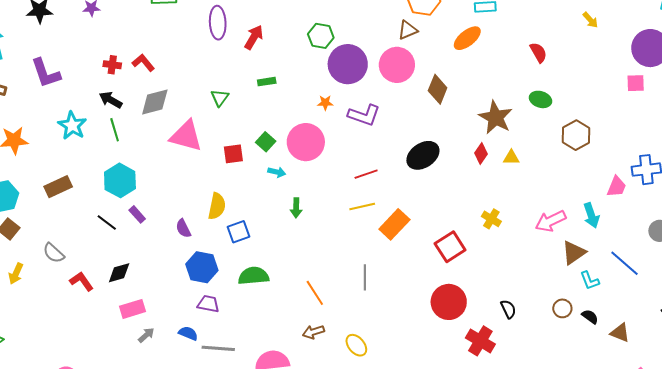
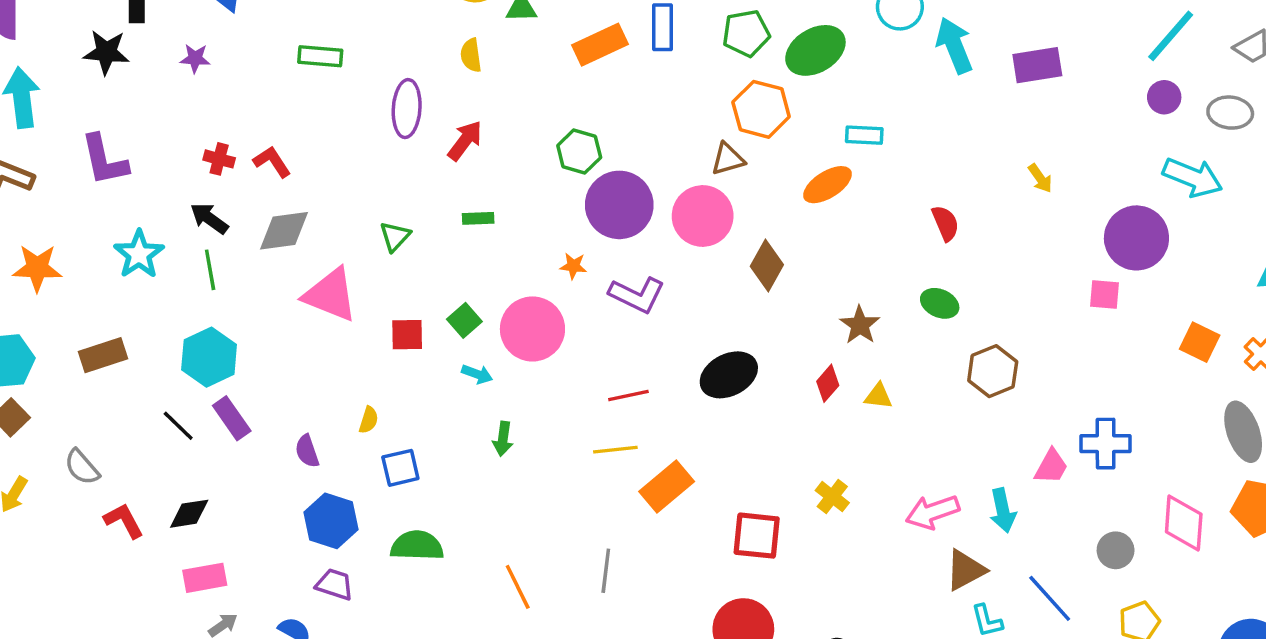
brown star: (496, 117) -> (860, 325), size x0.7
yellow semicircle: (217, 206) -> (369, 420), size x0.6
purple rectangle: (137, 214) -> (232, 418), size x1.4
red square: (450, 247) -> (757, 536), turned 32

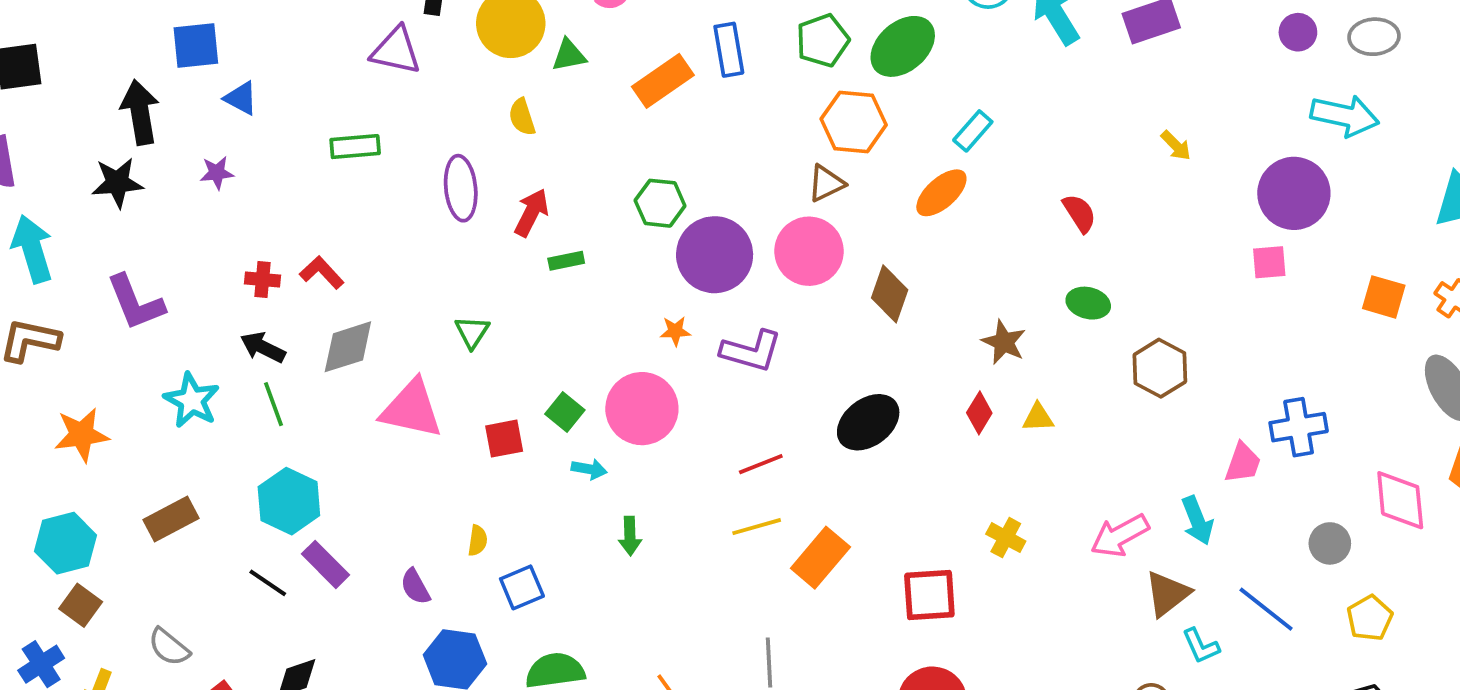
cyan rectangle: (864, 135) -> (973, 131), turned -42
green rectangle: (478, 218) -> (566, 261), moved

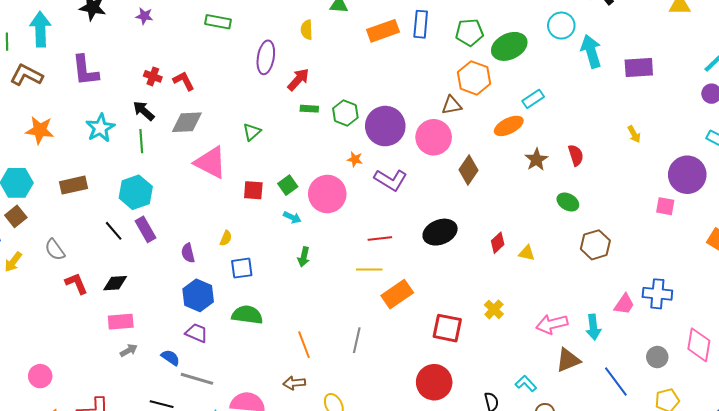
green hexagon: (660, 203) -> (345, 113), moved
brown star: (1004, 342) -> (536, 160), moved
cyan L-shape: (1201, 646) -> (526, 384), moved, turned 145

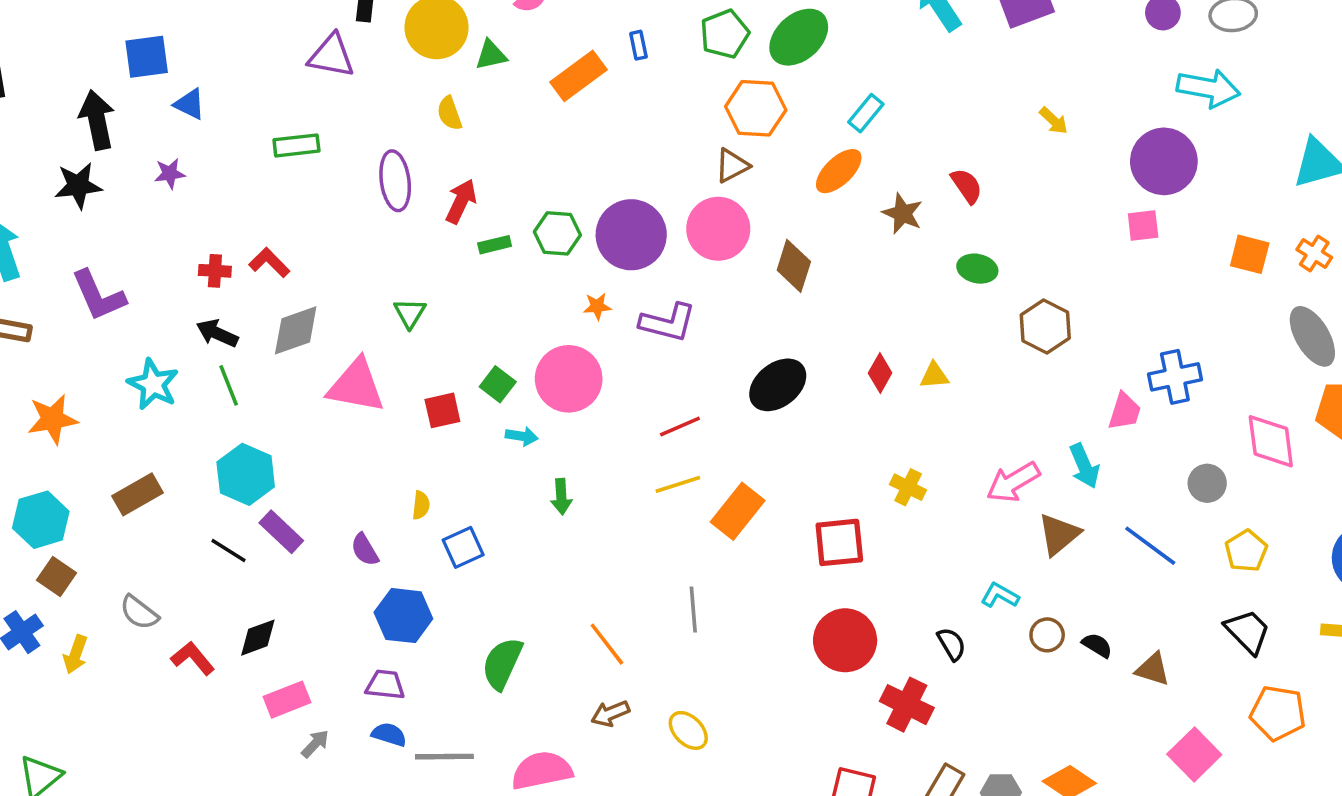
blue rectangle: (421, 24) -> (638, 45), size x0.6
green semicircle: (247, 315) -> (502, 663), moved, turned -56
purple trapezoid: (197, 333) -> (385, 685), moved

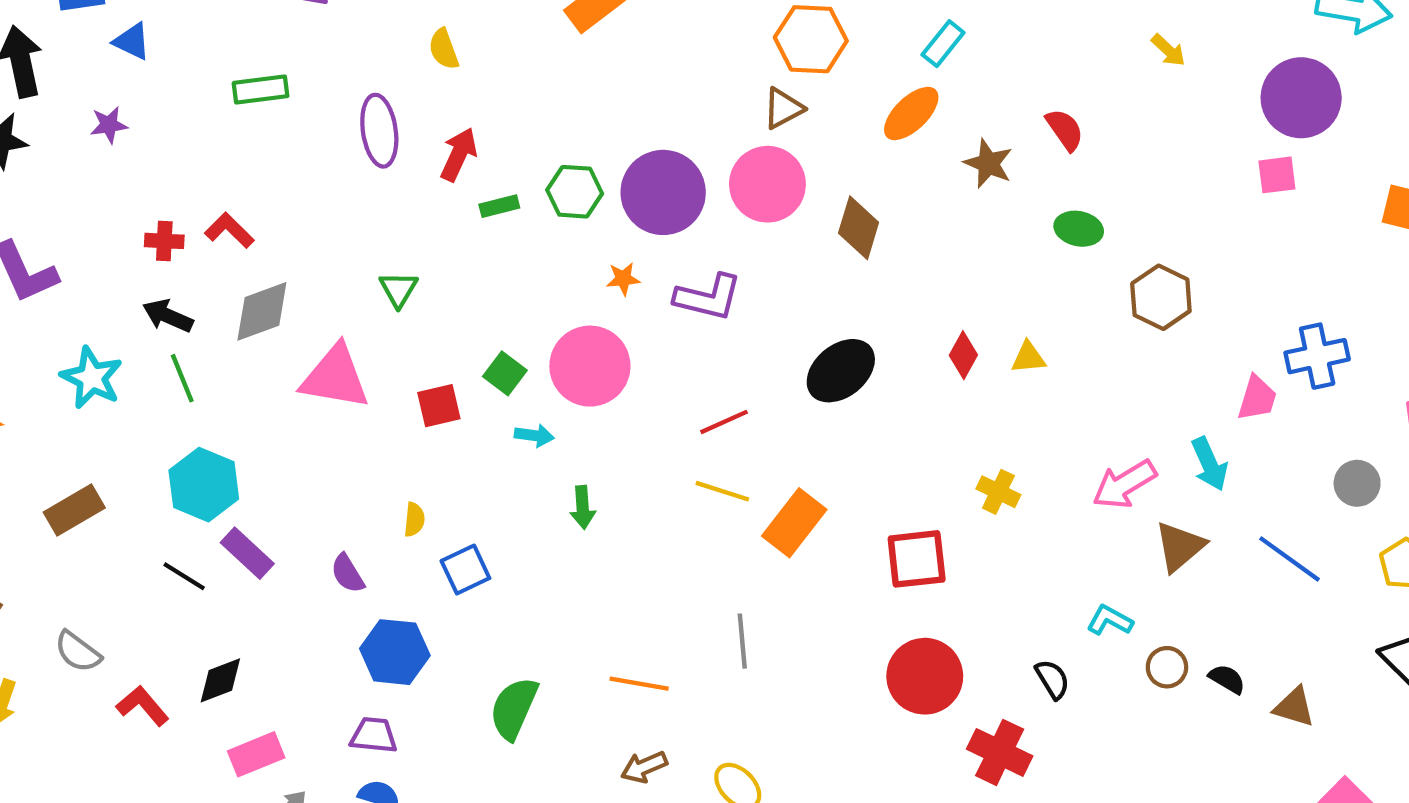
yellow line: (678, 484) -> (722, 491), turned 36
orange line: (607, 644) -> (639, 684), turned -42

